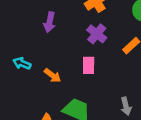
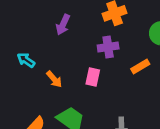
purple cross: (97, 34) -> (108, 47), turned 30

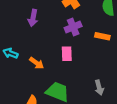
orange rectangle: (140, 67) -> (102, 36), turned 56

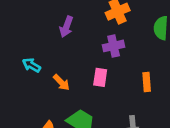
orange rectangle: (102, 36) -> (147, 82), moved, turned 64

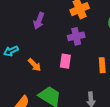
cyan arrow: (31, 65) -> (11, 51), turned -56

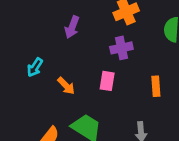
cyan arrow: (11, 51) -> (35, 67), turned -32

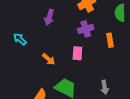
cyan arrow: (35, 67) -> (20, 39), moved, turned 104
orange rectangle: (156, 86) -> (110, 40), moved

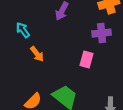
orange arrow: (49, 59) -> (37, 54), moved

